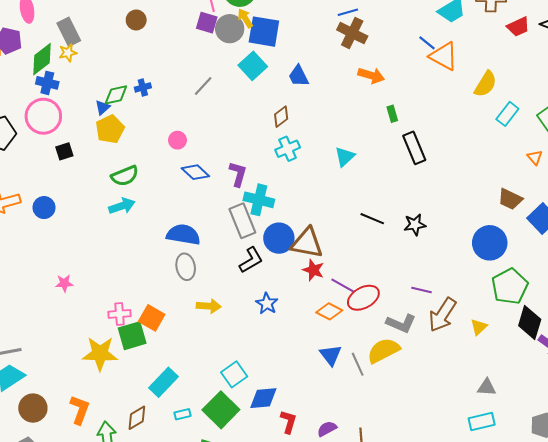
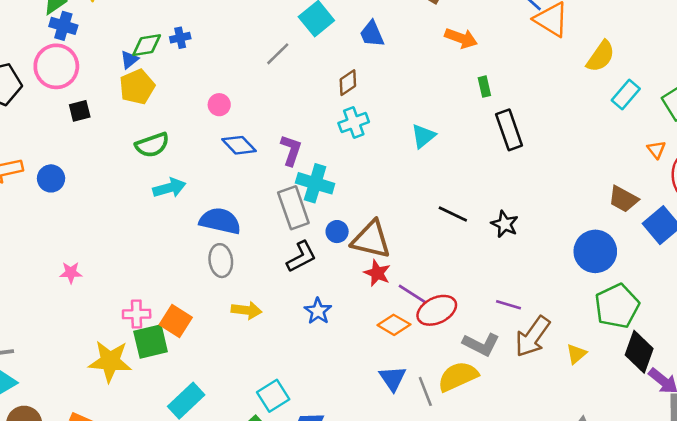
gray line: (203, 86) -> (278, 54), moved
cyan arrow: (122, 206) -> (169, 188), moved
black star: (415, 225) -> (505, 224), turned 30
blue circle: (279, 238) -> (337, 232), size x0.6

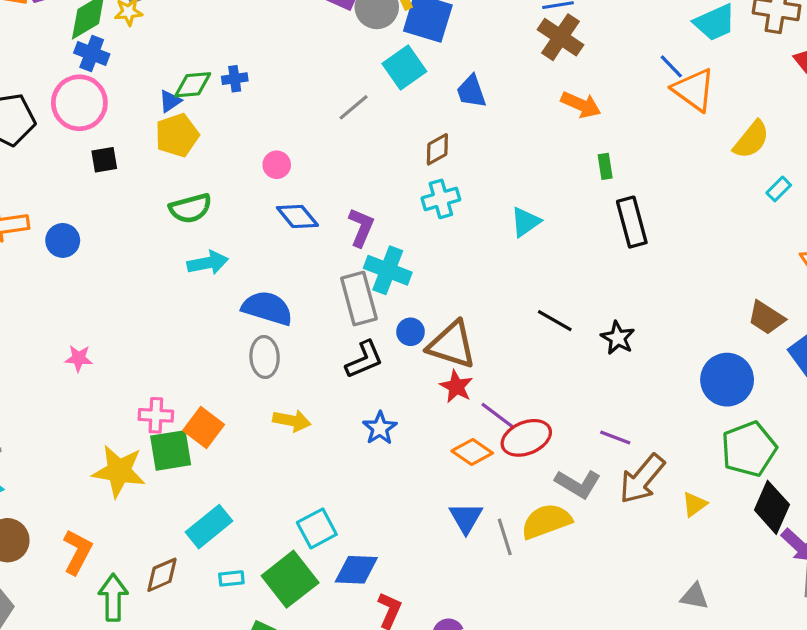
cyan rectangle: (626, 94) -> (779, 189), size x0.7

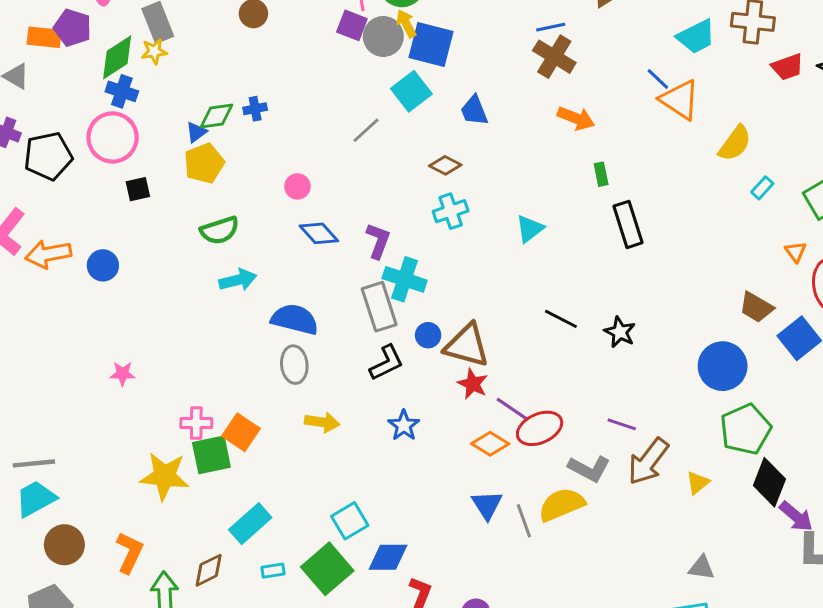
brown diamond: (437, 149) -> (445, 165), turned 60

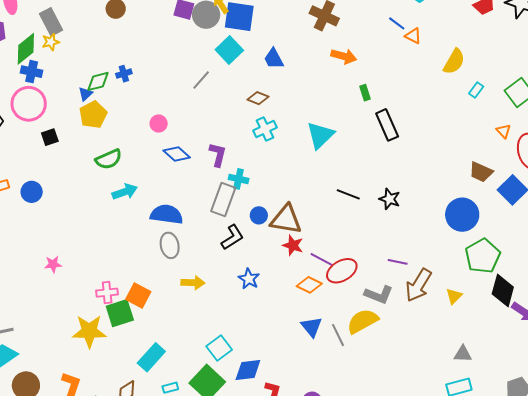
orange triangle: (680, 100) -> (413, 36), size x0.6
cyan triangle: (530, 229) -> (320, 135), size x1.4
cyan cross: (405, 279) -> (239, 179), size x0.7
gray rectangle: (379, 307) -> (223, 200), turned 44

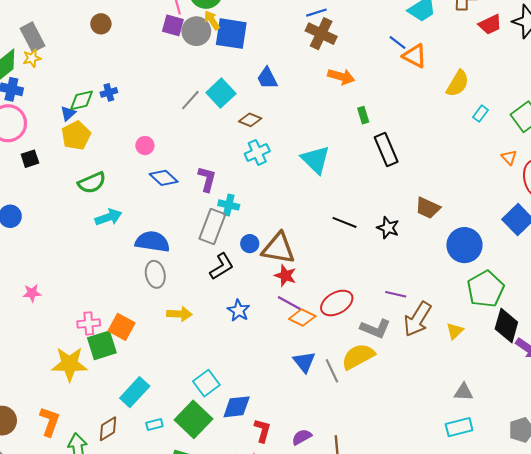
orange triangle: (413, 36) -> (415, 56), size x1.4
cyan square: (229, 50) -> (221, 93), moved
cyan triangle: (320, 135) -> (316, 160), turned -32
brown trapezoid: (481, 172) -> (428, 208), moved
purple line: (321, 259) -> (289, 303), moved

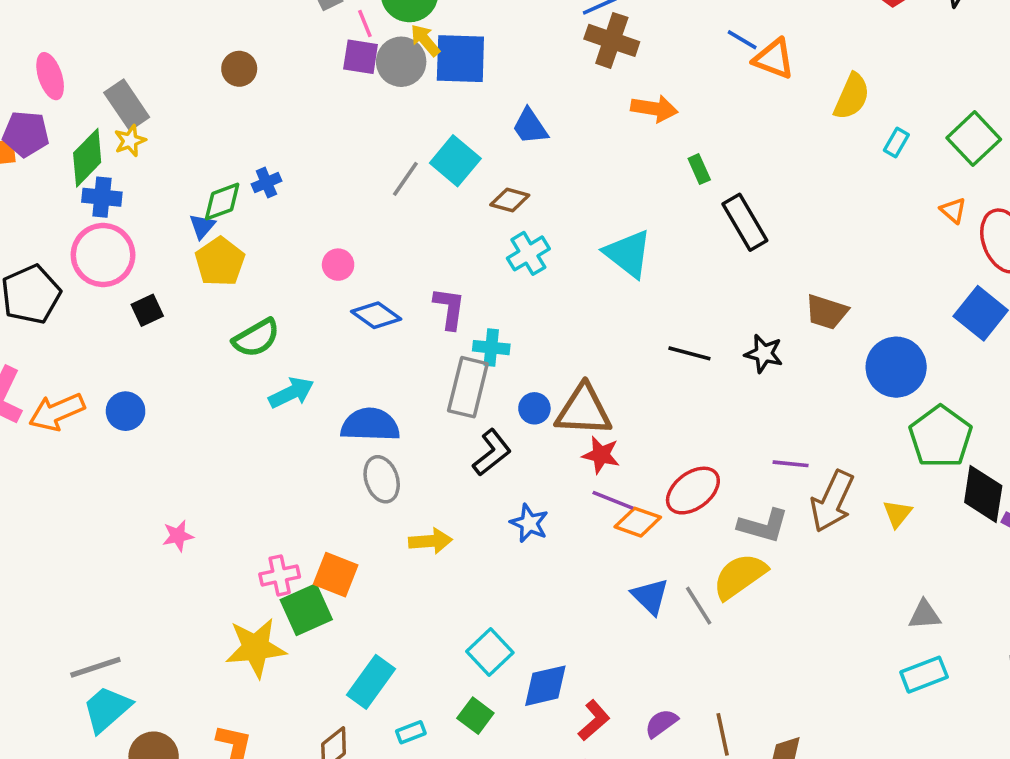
green square: (193, 419) -> (475, 716), size x0.6
red L-shape: (262, 431) -> (594, 720), turned 40

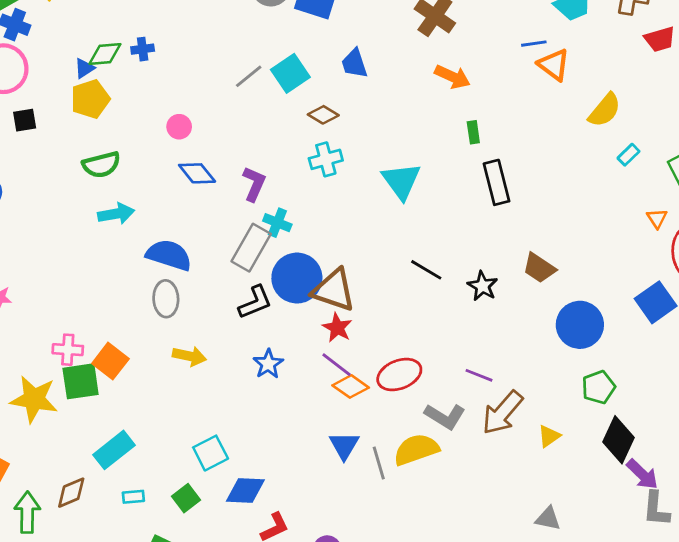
blue line: (742, 40) -> (534, 44), turned -55
blue circle: (534, 408) -> (297, 278), size x2.0
green pentagon: (941, 437) -> (599, 387), size x0.7

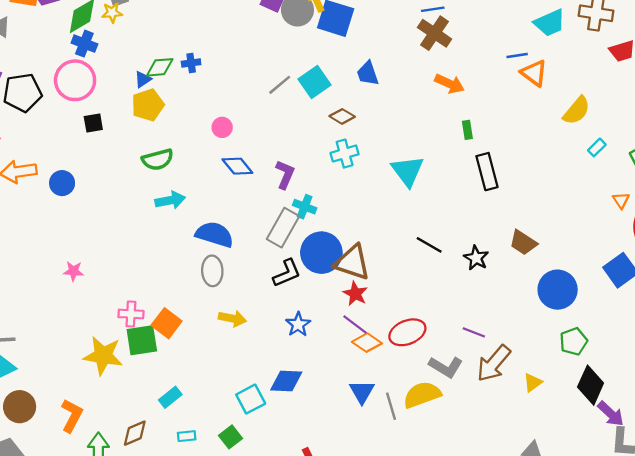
cyan rectangle: (114, 450) -> (170, 397), size x0.7
blue diamond: (245, 491) -> (286, 381), moved

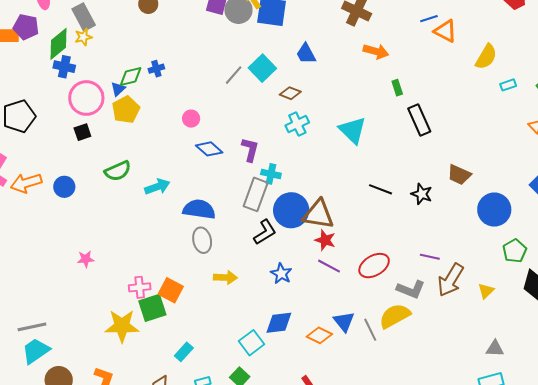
pink circle: (75, 80) -> (86, 98), moved
cyan rectangle: (597, 147) -> (508, 85), turned 35
green semicircle: (158, 160) -> (118, 171), moved
orange diamond: (367, 343) -> (319, 335), moved

